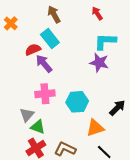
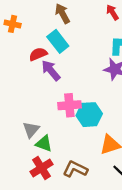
orange cross: (11, 23) -> (13, 24), turned -32
pink cross: (45, 94) -> (69, 105), moved

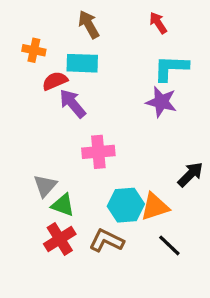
orange cross: (13, 24) -> (34, 50), moved
cyan rectangle: (58, 41) -> (82, 63), turned -50
cyan hexagon: (89, 115) -> (126, 205), moved

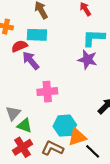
orange triangle: (155, 207) -> (77, 137), moved

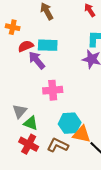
cyan rectangle: (37, 35) -> (48, 45), moved
orange triangle: (77, 137) -> (82, 134), turned 30
red cross: (23, 147) -> (29, 144), turned -30

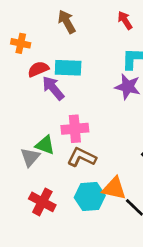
green triangle: (31, 123) -> (45, 145), moved
cyan hexagon: (70, 123) -> (90, 196), moved
brown L-shape: (58, 145) -> (82, 157), moved

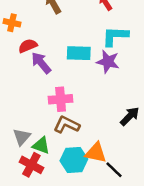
cyan rectangle: (68, 68) -> (79, 53), moved
green triangle: (45, 145) -> (41, 145), moved
gray triangle: (30, 157) -> (22, 137), moved

